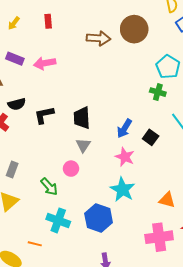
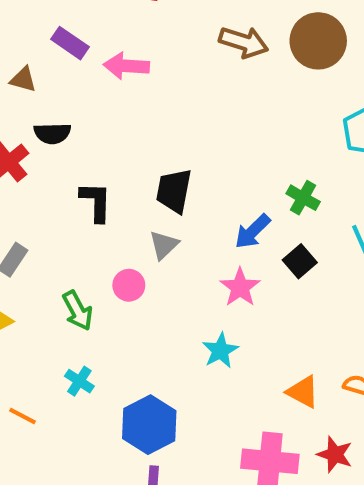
green cross: (158, 92) -> (303, 198), moved
black L-shape: (44, 115) -> (96, 202), moved, turned 90
cyan star: (123, 190) -> (220, 351), size x0.7
blue hexagon: (99, 218) -> (149, 425), moved
cyan cross: (58, 220) -> (79, 381), size x0.6

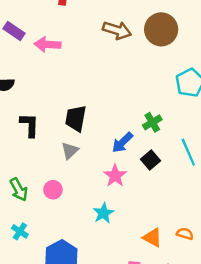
green cross: (303, 198) -> (152, 122), turned 30
pink circle: (129, 285) -> (53, 190), moved

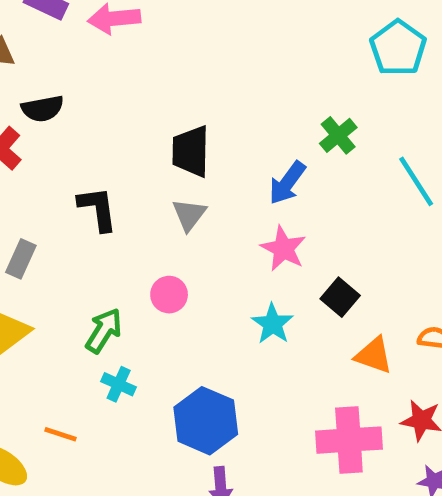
black L-shape: (29, 125) -> (98, 209), moved
black square: (150, 160) -> (340, 297), moved
green arrow: (19, 190) -> (104, 331), moved, turned -110

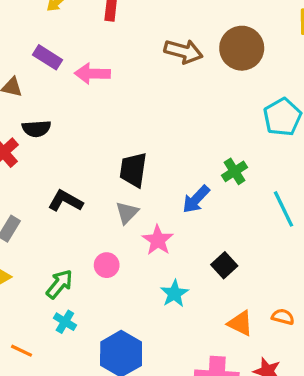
black L-shape: (98, 209) -> (65, 201), turned -60
pink star: (283, 249) -> (158, 240), moved
black square: (340, 297) -> (224, 265), moved

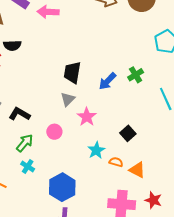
blue arrow: (196, 199) -> (107, 81), moved
black L-shape: (65, 201) -> (19, 114), moved
orange semicircle: (283, 317) -> (116, 162), moved

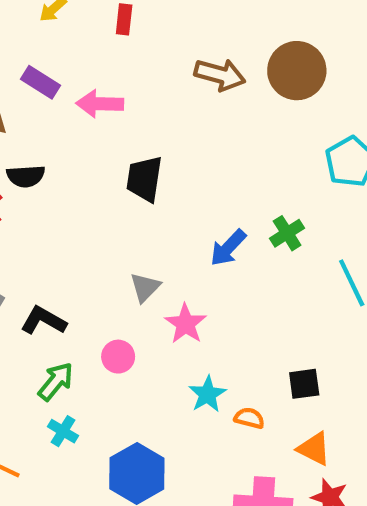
black trapezoid: (72, 73) -> (144, 179), moved
black square: (128, 133) -> (304, 384), moved, turned 35
orange triangle: (137, 170) -> (314, 449), moved

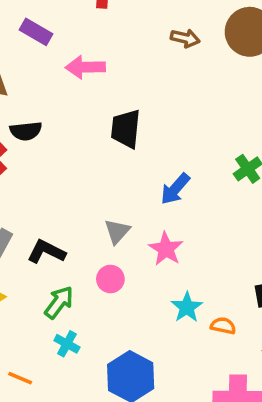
brown arrow: (220, 75) -> (185, 38), size x0.7
purple rectangle: (41, 82) -> (36, 32), moved
blue arrow: (228, 248) -> (175, 189), moved
gray triangle: (145, 287) -> (117, 231), moved

